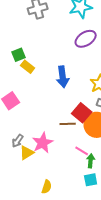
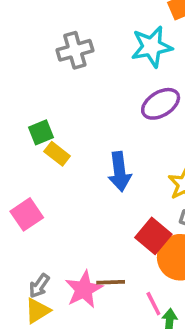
brown line: (68, 124) -> (111, 282), moved
pink line: (82, 151) -> (153, 304), turned 32
yellow triangle: (27, 153) -> (37, 311), moved

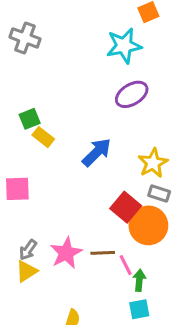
gray cross: (75, 50) -> (25, 38), moved, turned 36
blue arrow: (120, 172) -> (97, 152), turned -128
pink square: (27, 214) -> (17, 189), turned 32
brown line: (111, 282) -> (103, 253), moved

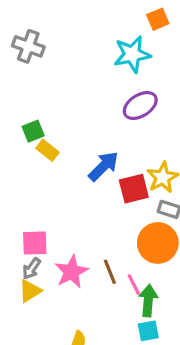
pink square: (17, 189) -> (35, 243), moved
red square: (126, 207) -> (134, 189), moved, turned 36
brown line: (103, 253) -> (110, 272), turned 70
green arrow: (139, 280) -> (148, 301), size x1.4

